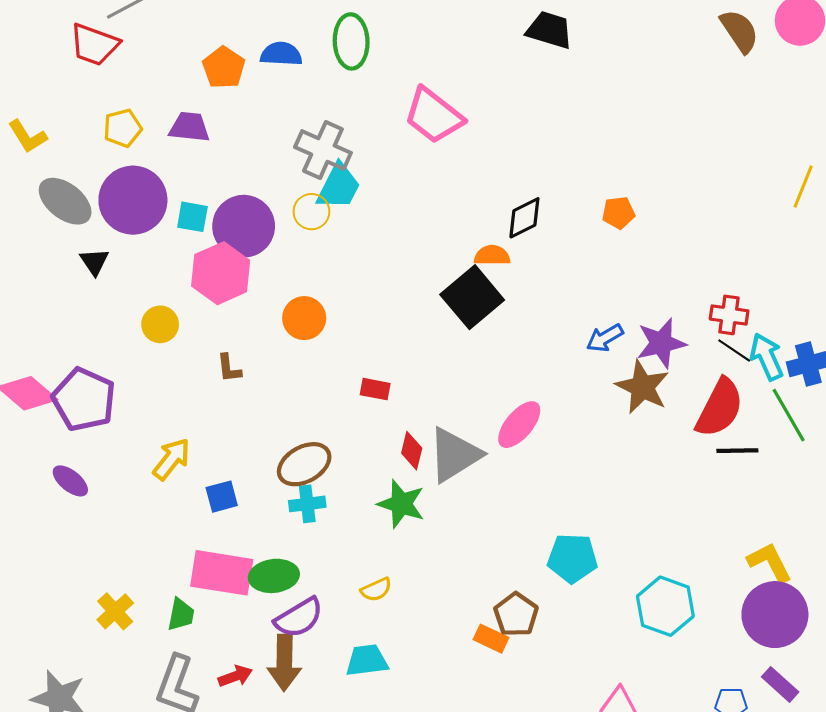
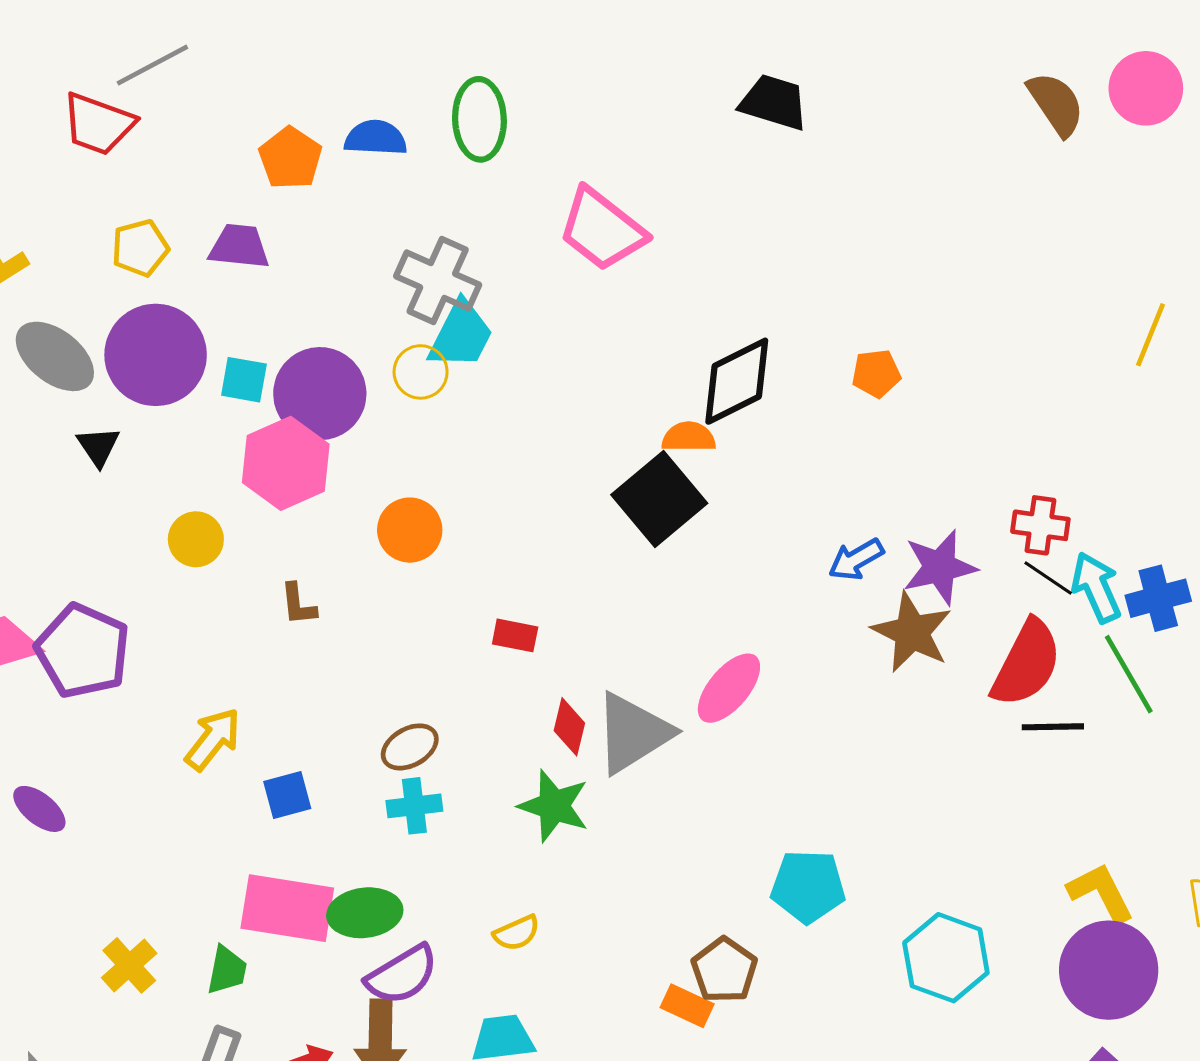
black diamond: (524, 218) -> (737, 381), size x1.4
brown ellipse: (304, 464) -> (410, 747), size x0.7
purple ellipse: (70, 481) -> (39, 809), moved

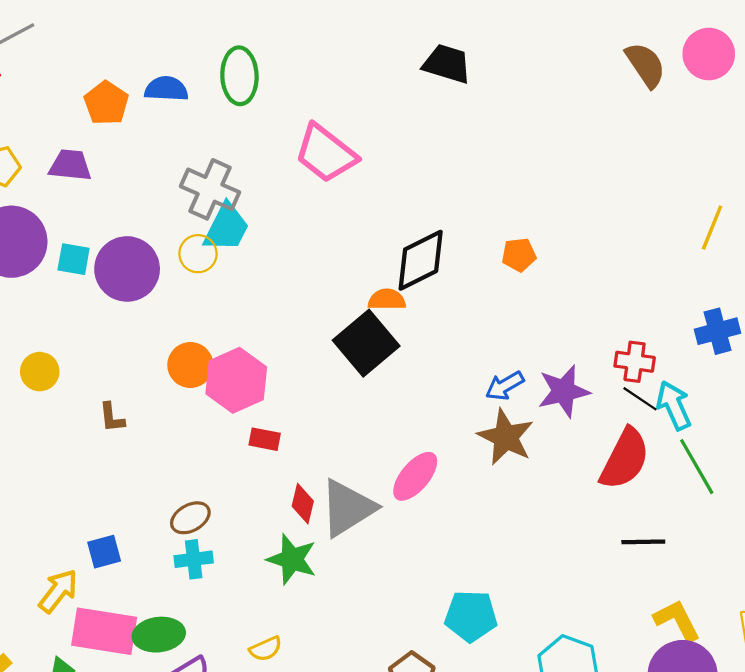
pink hexagon: (286, 463) -> (236, 380), moved
blue cross: (1158, 598) -> (718, 331), moved
brown star: (912, 632) -> (506, 437), moved
black line: (1053, 727) -> (643, 542), moved
yellow arrow: (213, 739) -> (58, 591), moved

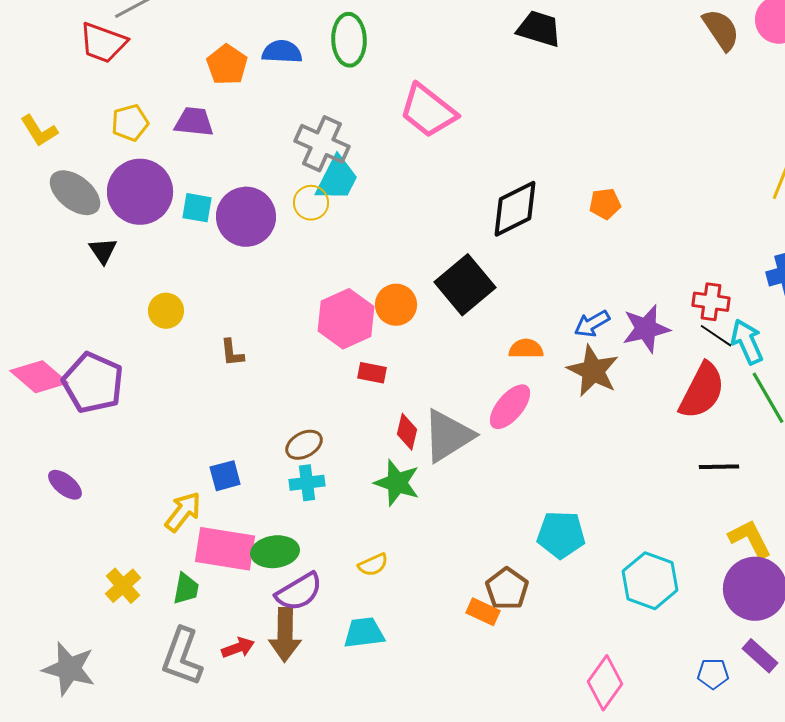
orange semicircle: (387, 300) -> (526, 349), moved
orange circle: (190, 365) -> (396, 305), moved

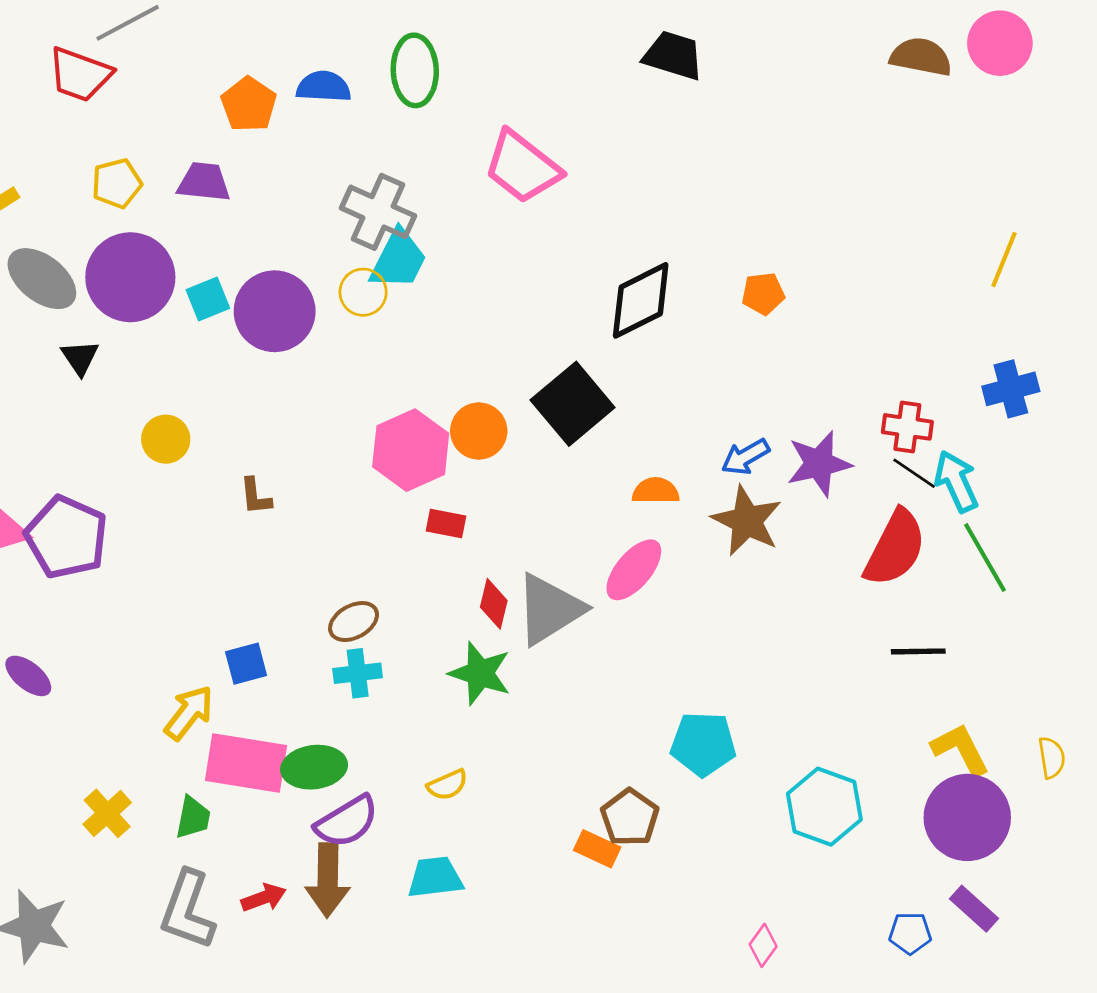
brown semicircle: (721, 30) -> (921, 57), turned -45
cyan square: (197, 208) -> (208, 299), turned -32
pink diamond: (605, 683) -> (763, 945), size x0.6

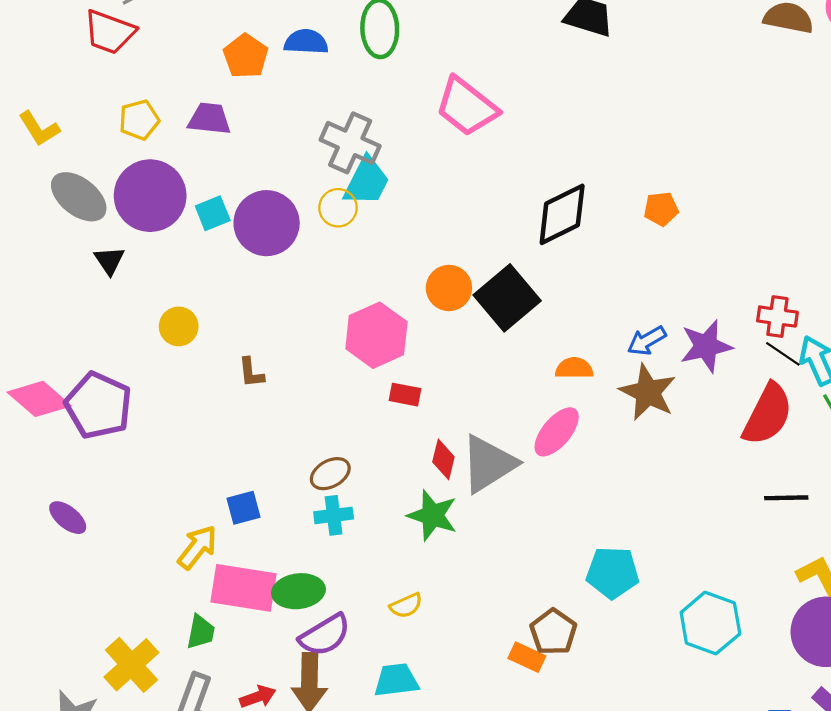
orange circle: (479, 431) -> (449, 288), moved
yellow cross: (107, 813) -> (131, 665), moved, size x1.4

